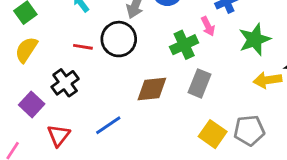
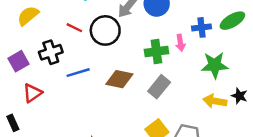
blue line: (108, 125) -> (78, 73), moved

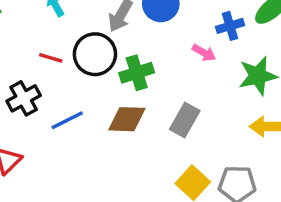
pink arrow: (180, 43) -> (204, 53), turned -42
green cross: (156, 52) -> (137, 73), moved

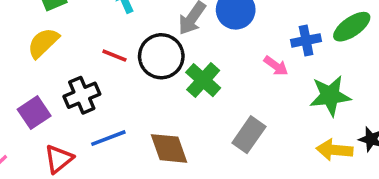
green cross: (137, 73) -> (203, 80), turned -36
brown diamond: (127, 119) -> (169, 148), moved, turned 63
blue line: (67, 120) -> (108, 138), moved

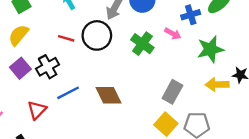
green cross: (203, 80) -> (142, 44), moved
purple square: (34, 113) -> (20, 68), moved
gray rectangle: (249, 135) -> (172, 92), moved

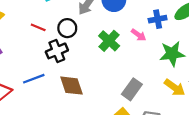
black circle: (97, 35) -> (67, 28), size x0.7
black cross: (48, 67) -> (57, 51), moved
yellow arrow: (217, 85) -> (175, 88), turned -150

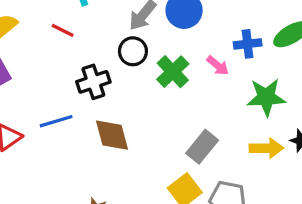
red line: (38, 27) -> (63, 30), moved
black circle: (67, 28) -> (133, 51), moved
yellow arrow: (175, 88) -> (266, 148), turned -40

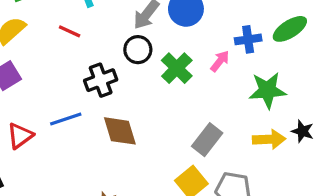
pink arrow: (218, 66) -> (220, 61), turned -90

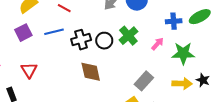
black circle: (138, 50) -> (104, 41), moved
pink arrow: (220, 61) -> (157, 44), moved
blue line: (66, 119) -> (54, 32), moved
red triangle: (20, 136) -> (29, 70), turned -30

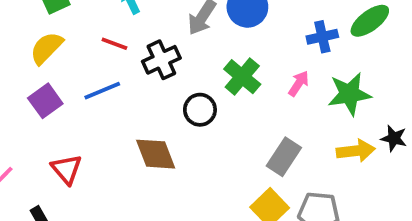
black cross: (81, 40) -> (161, 60), moved
black circle: (104, 41) -> (200, 110), moved
brown diamond: (91, 72) -> (156, 154), moved

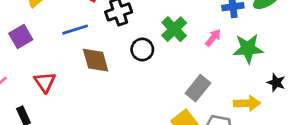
purple square: (45, 101) -> (21, 37), moved
yellow arrow: (356, 151) -> (247, 103), moved
brown diamond: (156, 154) -> (96, 60), moved

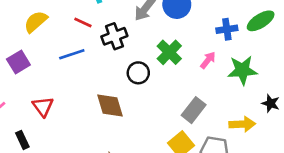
brown diamond: (96, 60) -> (110, 105), moved

